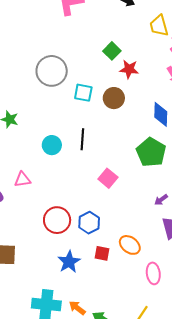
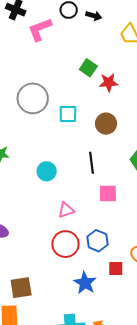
brown circle: (114, 98) -> (106, 124), moved
black line: (82, 139) -> (92, 163), moved
pink square: (108, 178) -> (108, 194), turned -30
pink triangle: (22, 180) -> (66, 210), moved

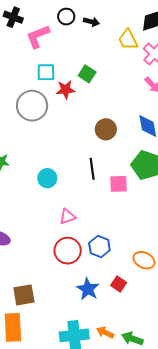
red star: (109, 83) -> (66, 90), moved
cyan square: (68, 114) -> (46, 72), moved
pink square: (108, 194) -> (119, 184), moved
red square: (116, 268) -> (119, 284), moved, turned 35

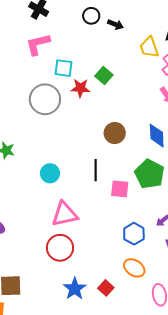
pink L-shape: (38, 36) -> (38, 44), moved
pink triangle: (68, 217) -> (65, 214), size x1.6
blue hexagon: (99, 247) -> (134, 234), moved

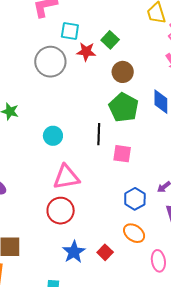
brown circle: (115, 133) -> (123, 72), moved
green pentagon: (149, 174) -> (124, 107), moved

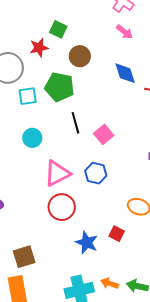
cyan square: (70, 31) -> (28, 96), moved
green pentagon: (124, 107) -> (59, 87), moved
pink square: (122, 154) -> (104, 134), turned -30
blue hexagon: (135, 199) -> (96, 173), moved

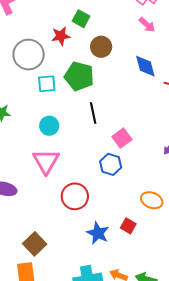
pink square: (104, 134) -> (122, 138), moved
pink triangle: (57, 173) -> (46, 161), moved, turned -36
brown square: (24, 257) -> (35, 244), turned -30

